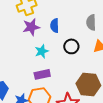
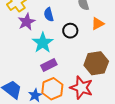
cyan star: (42, 51) -> (43, 43), size x1.5

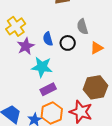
black circle: (70, 31) -> (68, 43), moved
cyan star: (43, 43) -> (42, 67), turned -30

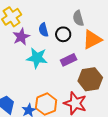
orange triangle: (97, 48) -> (92, 40), size x1.5
purple rectangle: (48, 89) -> (69, 60), moved

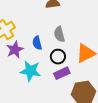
gray semicircle: (78, 18) -> (59, 34), moved
black circle: (63, 34) -> (58, 57), moved

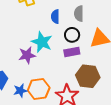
purple star: (15, 50) -> (27, 55), moved

